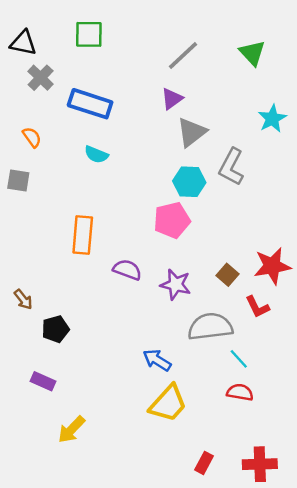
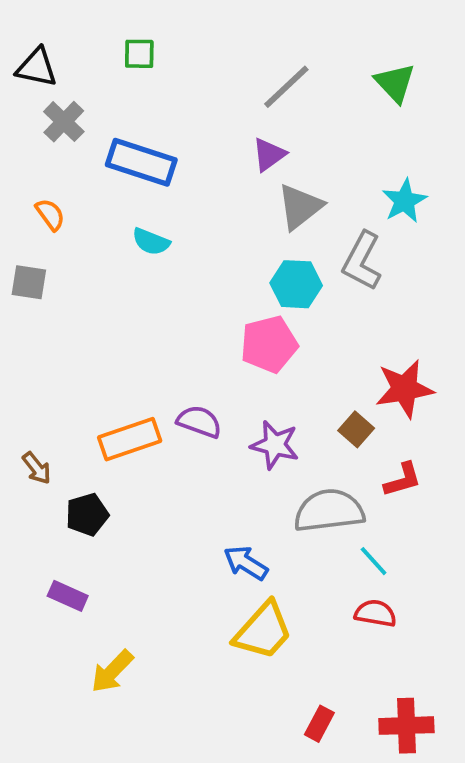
green square: (89, 34) -> (139, 54), size x0.7
cyan star: (272, 119) -> (405, 201), moved
orange rectangle: (83, 235) -> (130, 439), moved, turned 66
red star: (272, 266) -> (405, 389), moved
red L-shape: (257, 307) -> (403, 480), turned -80

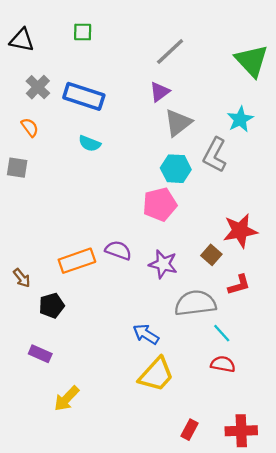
green triangle: (395, 83) -> (252, 61), moved, size x1.4
gray cross: (64, 122) -> (38, 87), moved

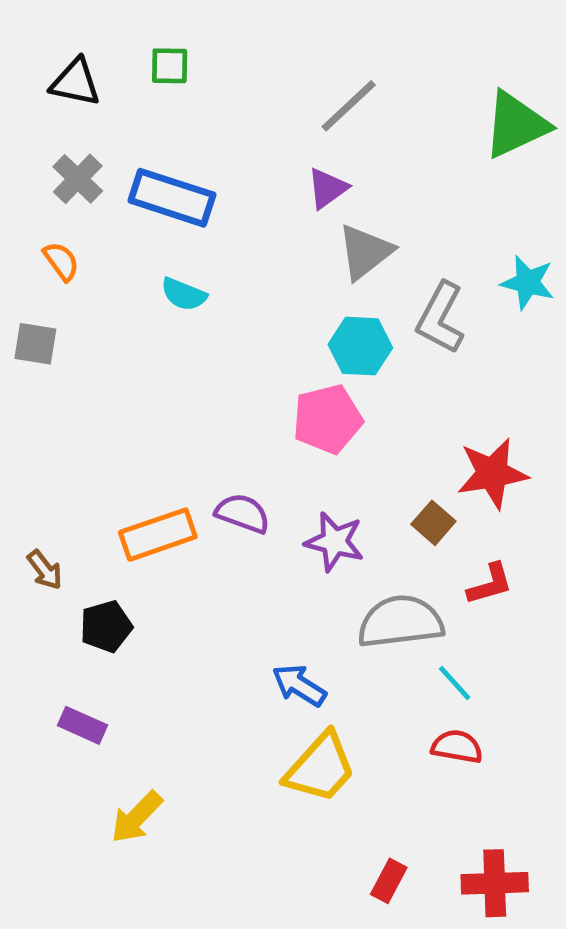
black triangle: (22, 40) -> (75, 82), moved
green triangle: (252, 61) -> (516, 125), turned 48
cyan star: (240, 119) -> (528, 283), moved, turned -30

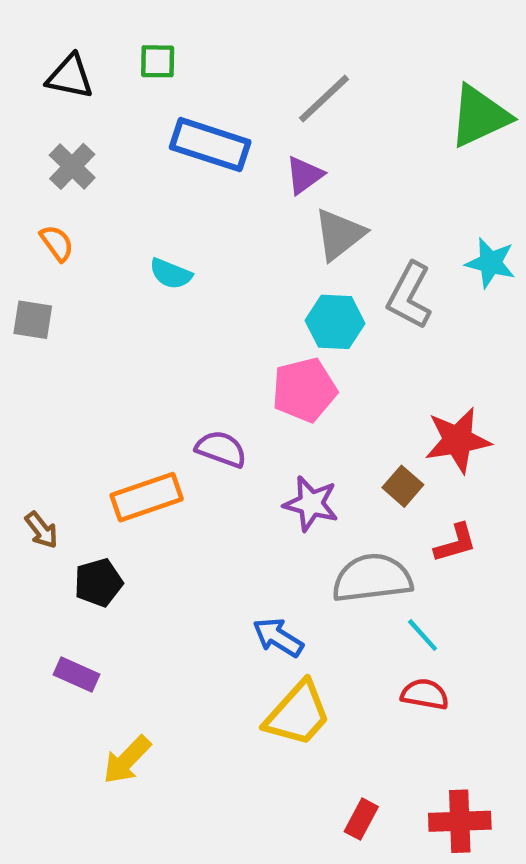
blue rectangle: (172, 198) -> (210, 145), moved
purple semicircle: (243, 513) -> (221, 449), moved

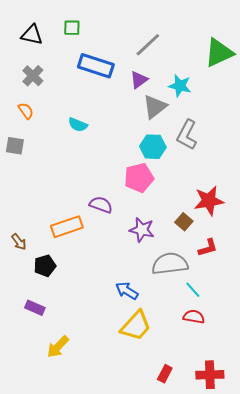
cyan star: (490, 263) -> (180, 86), moved

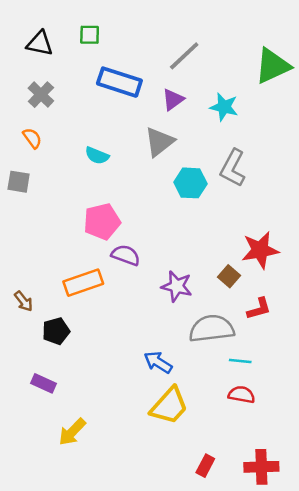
gray triangle: (155, 107) -> (159, 142), moved
pink pentagon: (139, 178) -> (102, 222), moved
cyan line: (193, 290) -> (240, 361), turned -42

